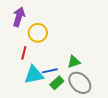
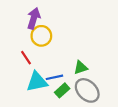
purple arrow: (19, 17) -> (34, 18), moved
red line: (24, 53) -> (26, 58), turned -48

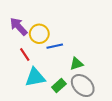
purple arrow: (34, 18) -> (19, 27), moved, turned -60
blue line: (54, 77) -> (55, 46), moved

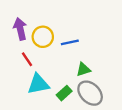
purple arrow: (19, 27) -> (20, 29), turned 30
blue line: (55, 46) -> (70, 42), moved

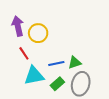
blue line: (70, 42) -> (56, 64), moved
gray ellipse: (90, 93) -> (81, 84), turned 60

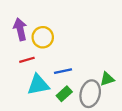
red line: (24, 53) -> (27, 60), turned -72
green triangle: (75, 63) -> (107, 79), moved

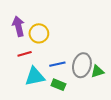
green rectangle: (64, 94) -> (58, 85), turned 64
gray ellipse: (90, 94) -> (82, 65), moved

